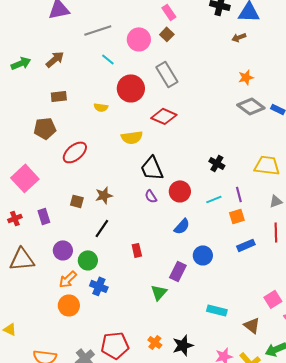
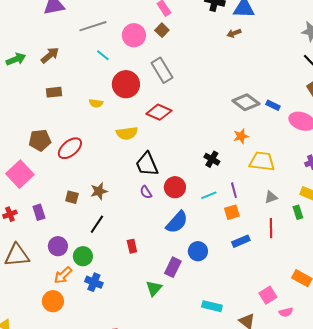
orange star: (246, 77) -> (241, 136), moved
brown pentagon: (45, 128) -> (40, 140), moved
blue semicircle: (182, 226) -> (177, 222), size x1.4
orange circle: (69, 305) -> (53, 301), moved

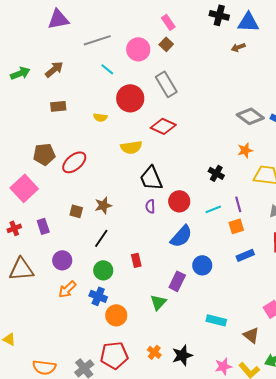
purple semicircle: (146, 192) -> (150, 206), turned 32
green circle: (83, 256) -> (103, 270), moved
orange circle: (53, 301) -> (116, 315), moved

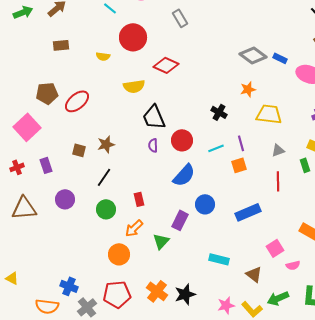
gray rectangle: (166, 84) -> (180, 18), moved, size x0.7
blue rectangle: (245, 255) -> (248, 212), moved, size x1.4
orange arrow: (67, 289) -> (134, 228), moved
blue cross: (98, 296) -> (69, 286), moved
orange cross: (154, 352) -> (157, 291), size x1.5

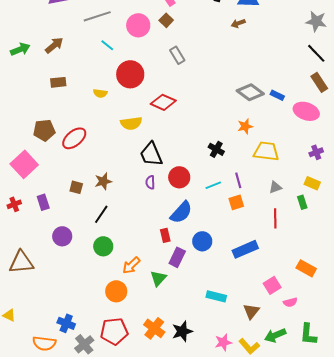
red rectangle: (139, 199) -> (165, 235), moved
brown triangle: (24, 208) -> (21, 262), moved
brown triangle: (254, 274) -> (251, 311), turned 30

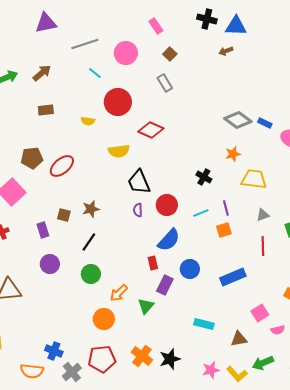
brown square: (166, 20) -> (170, 54), moved
purple rectangle: (43, 202) -> (43, 230), moved
brown triangle: (251, 311) -> (239, 339), turned 42

